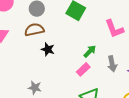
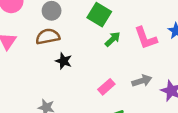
green arrow: (90, 51) -> (113, 39), moved
gray arrow: (112, 64) -> (142, 81), turned -98

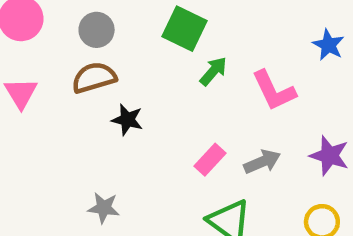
pink L-shape: (146, 38) -> (274, 91), moved
gray arrow: (142, 81) -> (262, 162), moved

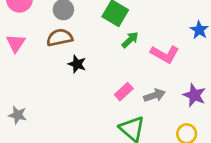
pink L-shape: (274, 91) -> (165, 54), turned -40
gray star: (104, 208) -> (18, 115), moved

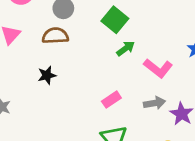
black star: (77, 64) -> (47, 75), moved, turned 30
gray arrow: (154, 95) -> (154, 103), moved

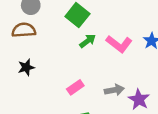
pink L-shape: (158, 68) -> (119, 44), moved
black star: (47, 75) -> (26, 67), moved

